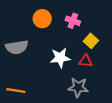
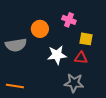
orange circle: (42, 19) -> (40, 29), moved
yellow square: (91, 41) -> (86, 39), turned -32

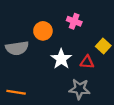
yellow square: (86, 39) -> (103, 46), moved, turned 32
white star: (57, 55) -> (61, 59), turned -30

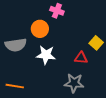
pink cross: (74, 21) -> (57, 11), moved
white star: (61, 59) -> (46, 55), moved, turned -30

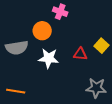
red triangle: (81, 58) -> (80, 54), moved
gray star: (74, 83) -> (96, 88), moved

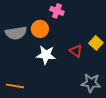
gray semicircle: (17, 48) -> (16, 33), moved
red triangle: (80, 54) -> (76, 51), turned 32

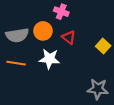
red triangle: (76, 51) -> (69, 37), moved
orange line: (15, 86) -> (16, 63), moved

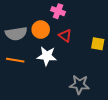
yellow square: (103, 46) -> (98, 44), turned -32
gray star: (98, 89) -> (79, 85), moved

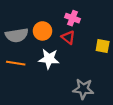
pink cross: (58, 11) -> (73, 18), moved

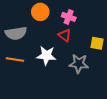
orange circle: (42, 31) -> (40, 12), moved
gray star: (83, 89) -> (79, 64), moved

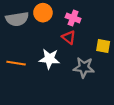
gray semicircle: (16, 33) -> (17, 19), moved

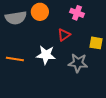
pink cross: (73, 18) -> (77, 13), moved
red triangle: (69, 37) -> (64, 35), turned 48

